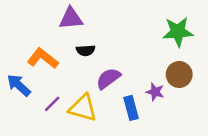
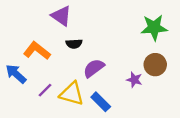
purple triangle: (71, 18) -> (61, 16), turned 40
blue rectangle: (131, 108) -> (101, 102), moved, turned -30

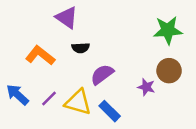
blue arrow: (16, 74) -> (17, 95), moved

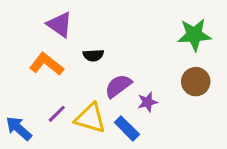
purple triangle: (67, 18) -> (60, 25), moved
purple star: (146, 87) -> (147, 102), moved, turned -30
blue arrow: (17, 95) -> (19, 128), moved

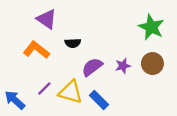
green star: (194, 35) -> (151, 27), turned 30
purple star: (147, 102) -> (123, 66), moved

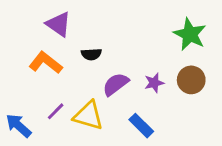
blue rectangle: (99, 100) -> (141, 126), moved

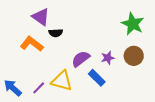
black semicircle: (91, 54) -> (56, 33), moved
purple line: (56, 111) -> (39, 88), moved
blue rectangle: (141, 126) -> (97, 78), moved

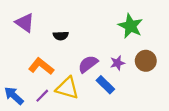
purple triangle: (41, 17) -> (25, 23), moved
green star: (133, 24) -> (131, 26), moved
orange L-shape: (32, 44) -> (41, 66), moved

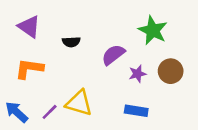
purple semicircle: (88, 64) -> (113, 55), moved
orange L-shape: (41, 66) -> (29, 69), moved, turned -30
blue rectangle: (105, 85) -> (136, 111), moved, turned -36

